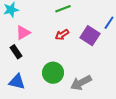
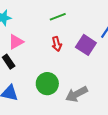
red arrow: (62, 35) -> (57, 44), turned -72

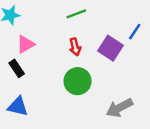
green circle: (47, 84) -> (78, 81), moved
gray arrow: (77, 94) -> (119, 108), moved

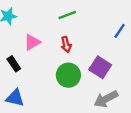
pink triangle: (25, 44) -> (32, 42), moved
purple square: (111, 48) -> (100, 67), moved

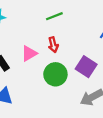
pink triangle: (32, 42) -> (29, 53), moved

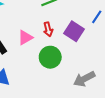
purple square: (86, 67) -> (74, 31), moved

